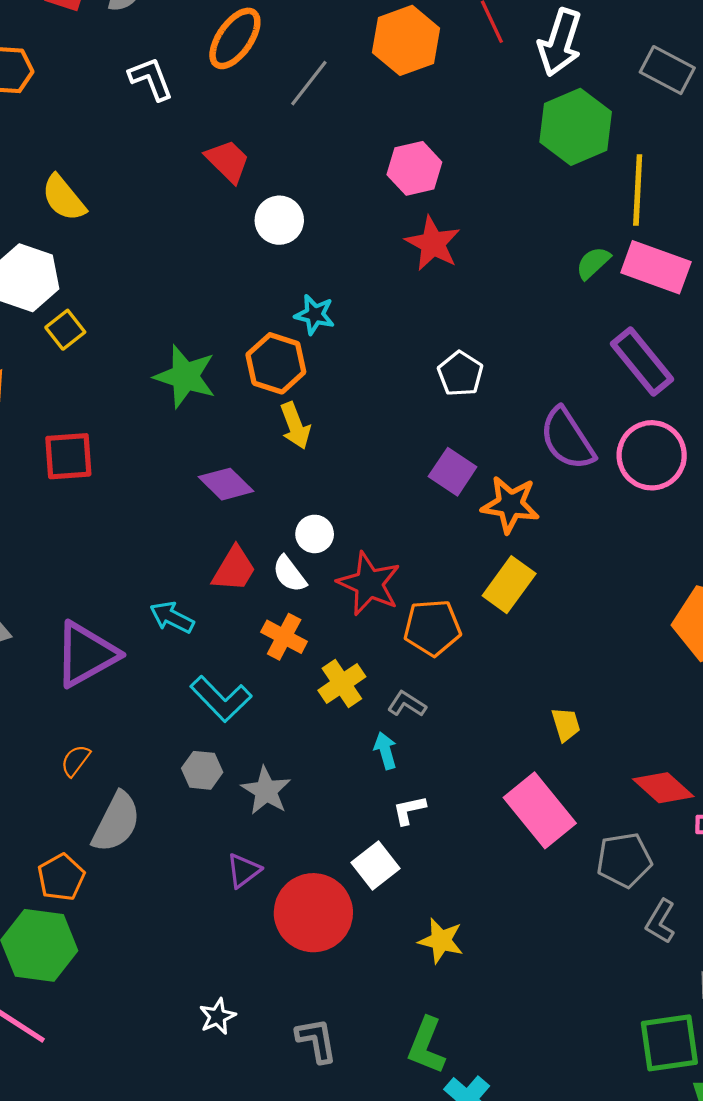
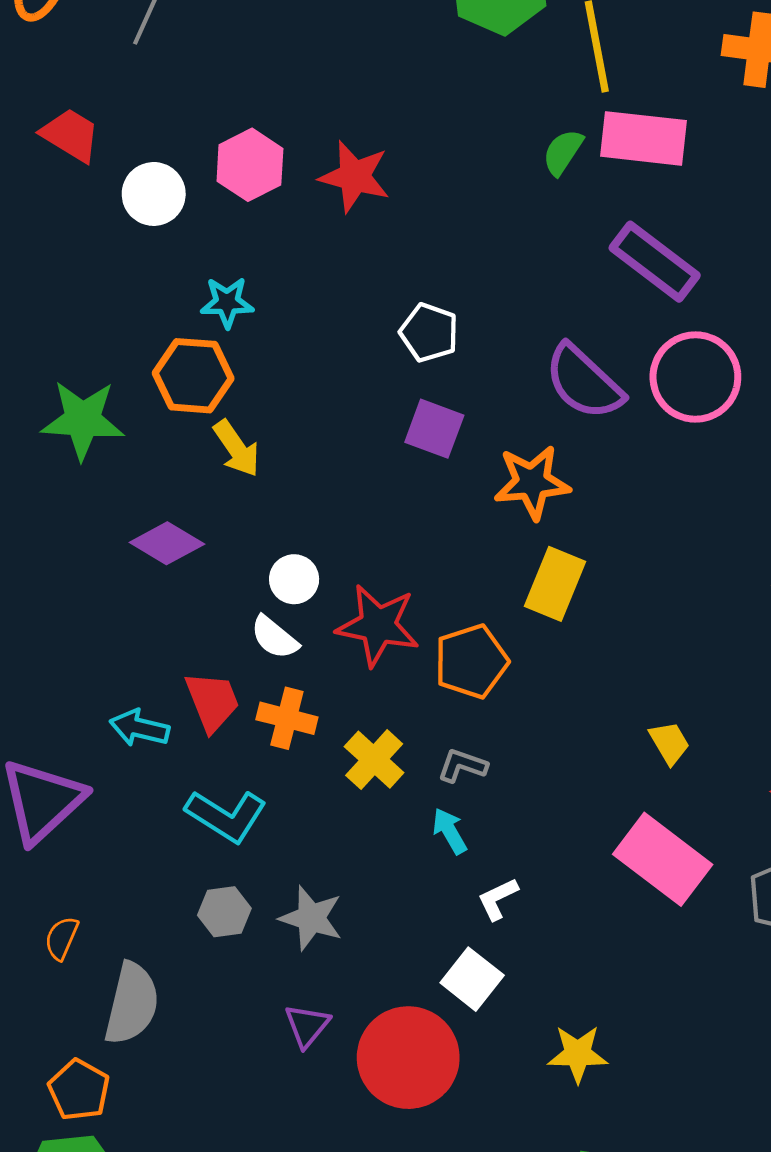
pink hexagon: (414, 168) -> (250, 165), moved
purple square: (453, 472) -> (434, 429), moved
red trapezoid: (234, 569) -> (212, 701), moved, turned -39

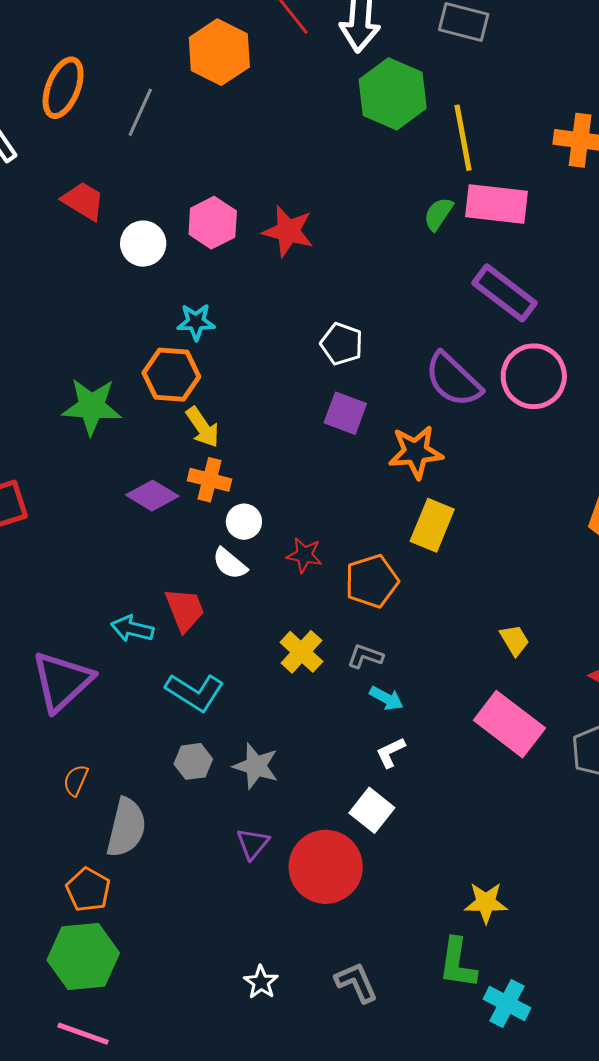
red star: (378, 625) -> (304, 555), size x0.6
orange cross: (287, 718) -> (209, 480), moved
cyan arrow: (450, 831) -> (386, 698), moved, turned 148
yellow star: (578, 1054) -> (486, 903), moved

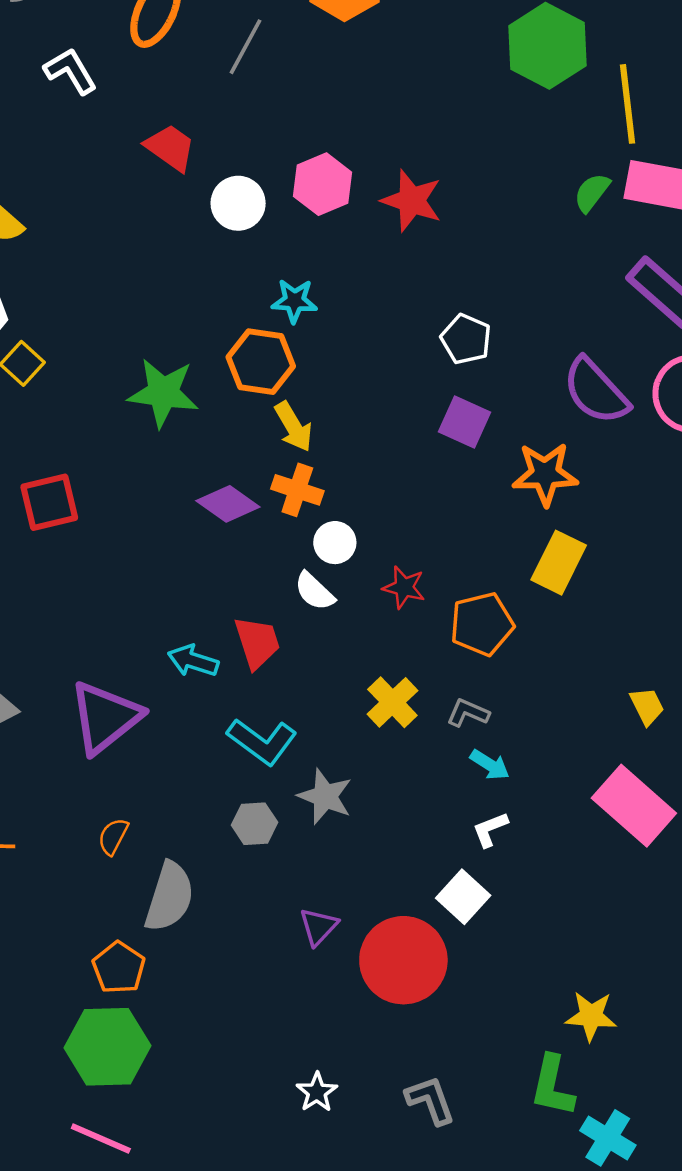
gray star: (256, 766) -> (325, 796), moved

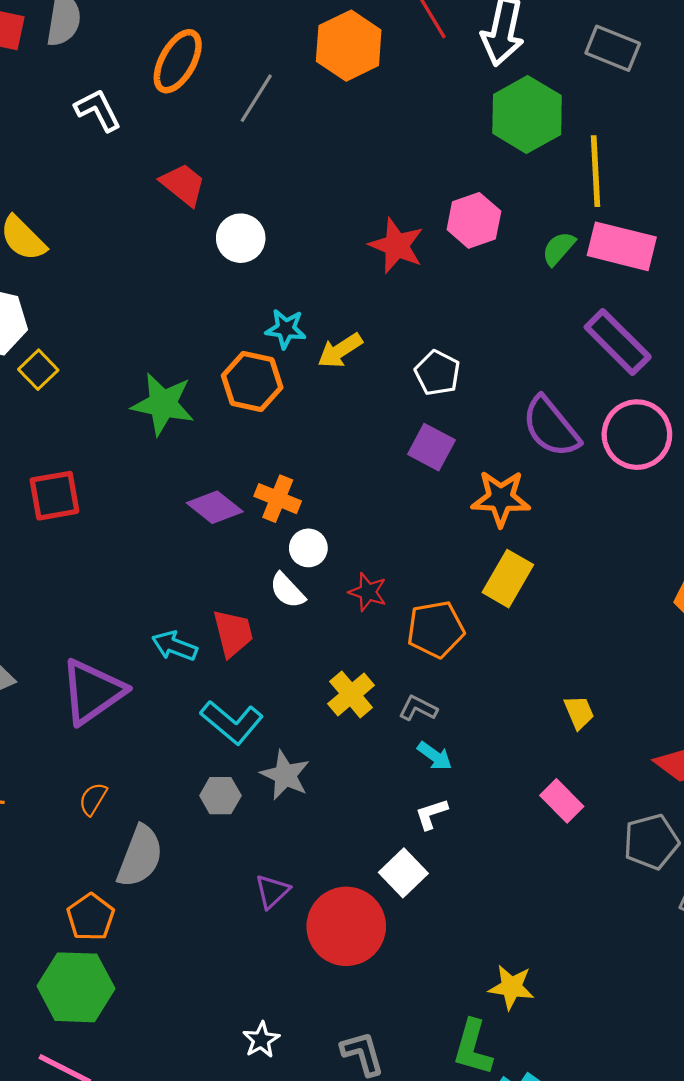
pink hexagon: (323, 184) -> (474, 220), moved
yellow arrow: (294, 427) -> (340, 351), moved, turned 84
pink rectangle: (634, 806) -> (562, 801), size x0.6

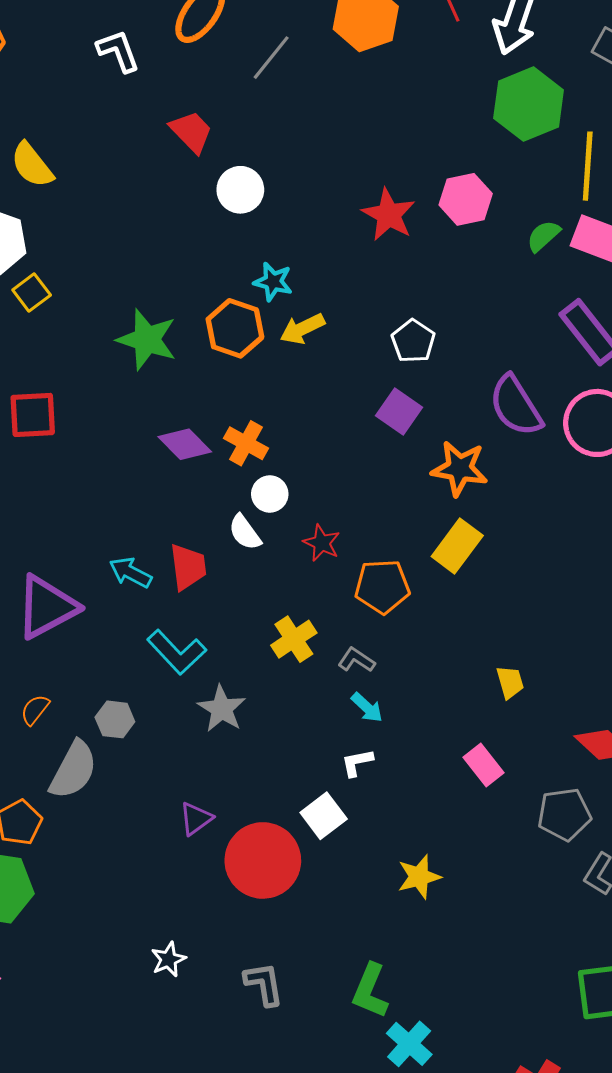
yellow arrow: (340, 351) -> (302, 329), moved
gray hexagon: (220, 796) -> (115, 719), moved
yellow star: (511, 987) -> (419, 877), moved, turned -30

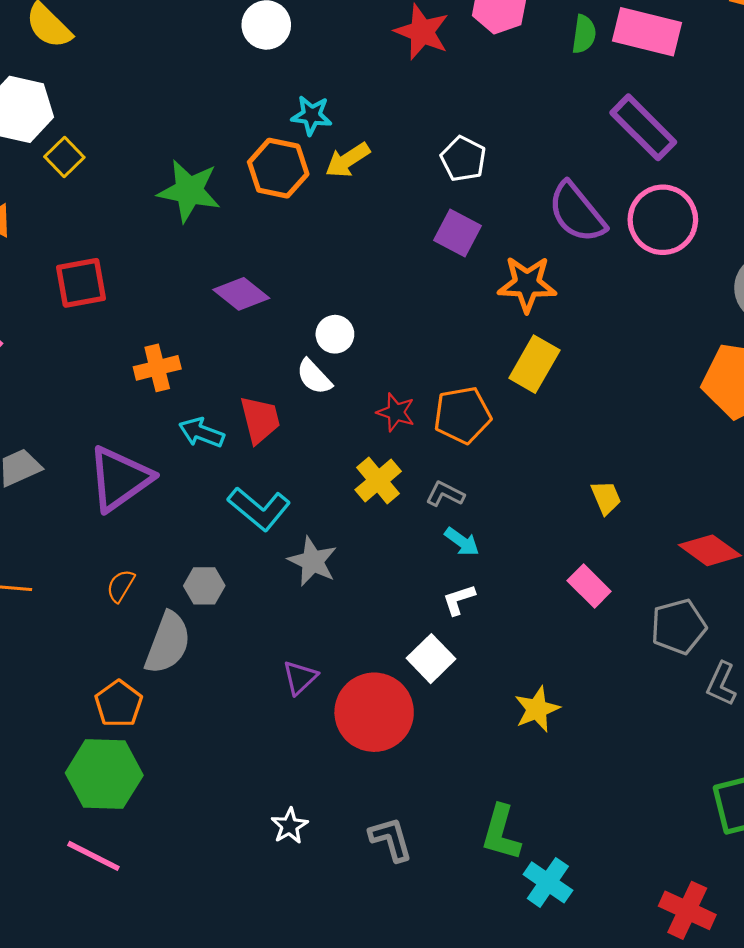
green semicircle: (543, 236) -> (584, 34), turned 147
orange cross: (246, 443) -> (157, 368), moved, turned -36
red star: (322, 543) -> (396, 412), moved

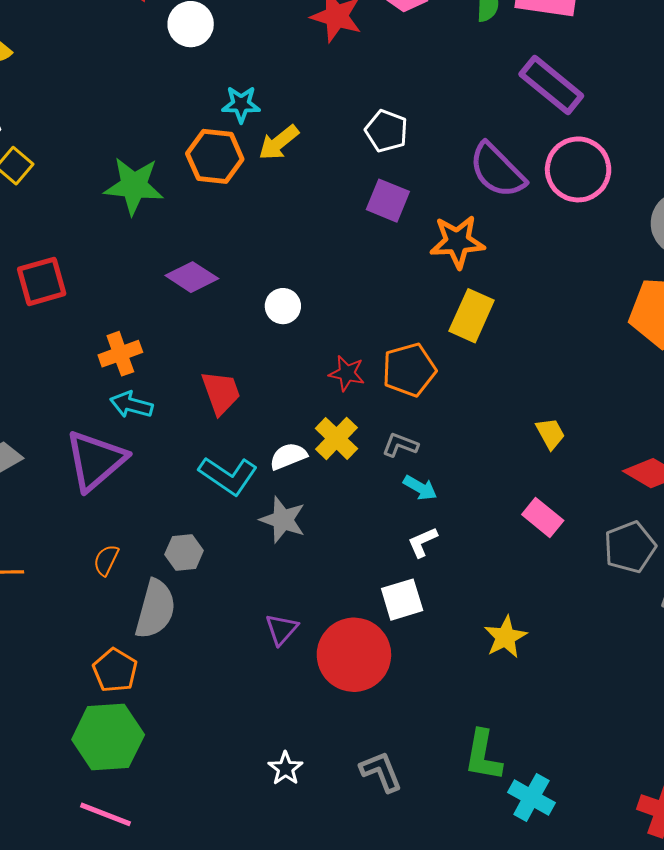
white semicircle: (314, 377) -> (288, 456), moved, turned 117
cyan arrow: (202, 433) -> (131, 405), moved
white square: (431, 659) -> (402, 600), turned 33

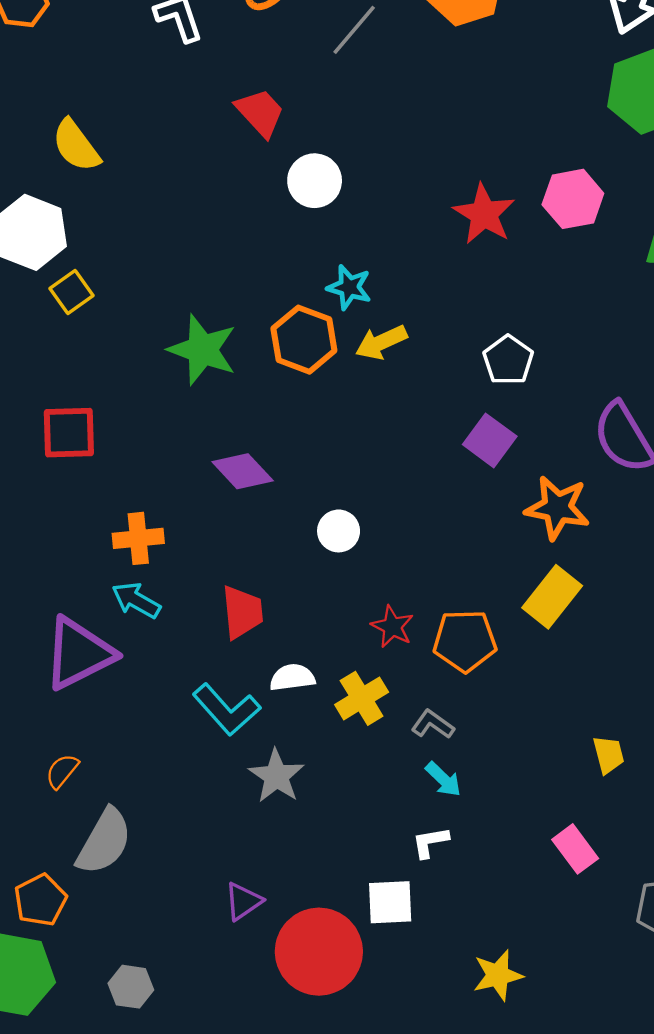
white semicircle: (288, 456) -> (292, 677), moved
gray hexagon: (184, 552) -> (131, 987), moved

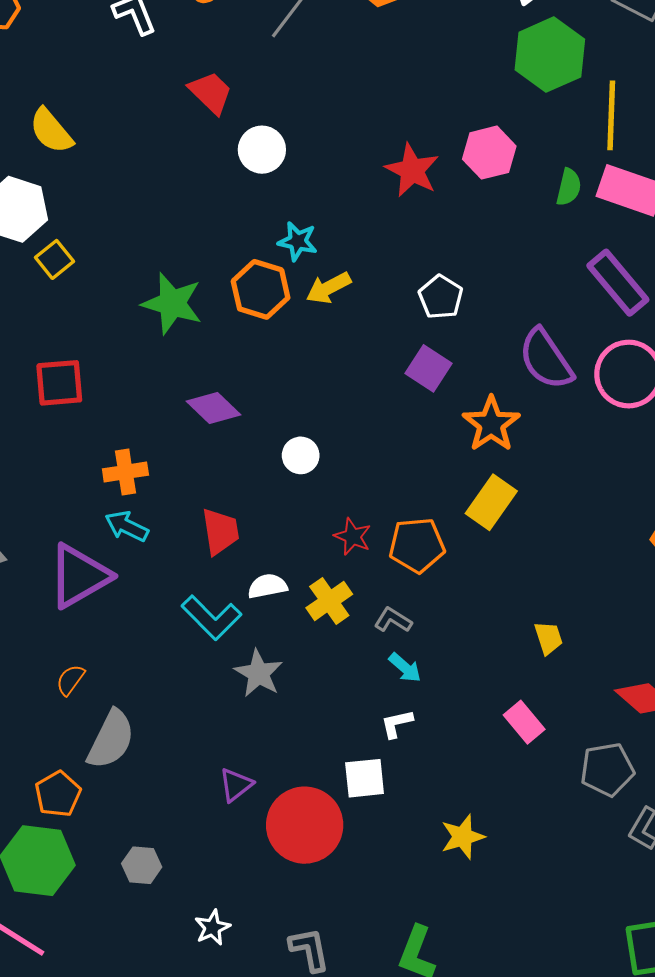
orange star: (557, 508) -> (491, 424), turned 30

